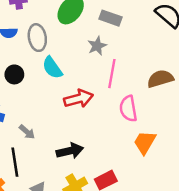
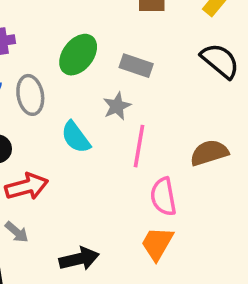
cyan semicircle: (52, 68) -> (76, 137), moved
red arrow: (78, 99) -> (27, 187), moved
orange trapezoid: (145, 142) -> (157, 244), moved

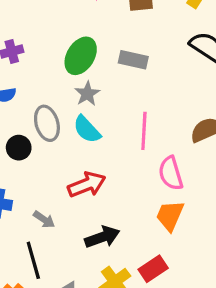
gray ellipse: (30, 95) -> (47, 123), moved
gray star: (117, 106) -> (87, 94), moved
red arrow: (27, 187) -> (87, 185), moved

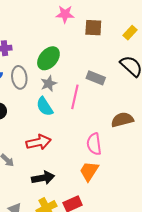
gray rectangle: (133, 60) -> (96, 78), moved
gray ellipse: (47, 123) -> (19, 77), moved
pink line: (144, 131) -> (75, 97), moved

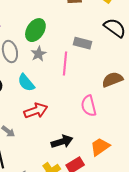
cyan semicircle: (45, 107) -> (26, 83), moved
orange trapezoid: (89, 171) -> (100, 147), moved, turned 30
black arrow: (43, 178) -> (62, 142), moved

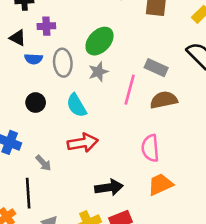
brown semicircle: (112, 80) -> (164, 100), moved
orange trapezoid: (100, 147) -> (160, 184), moved

